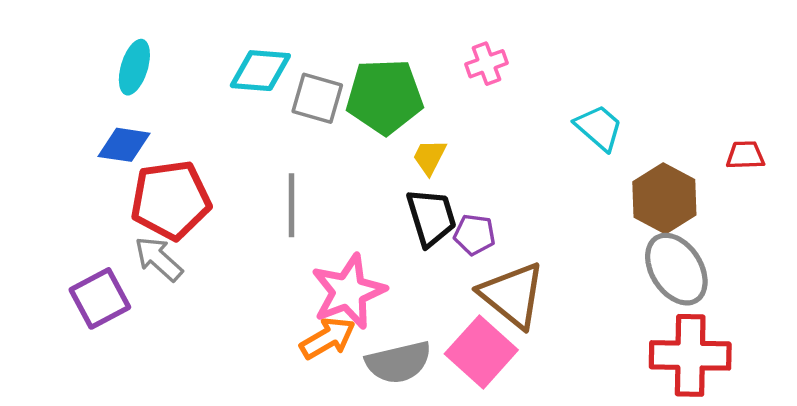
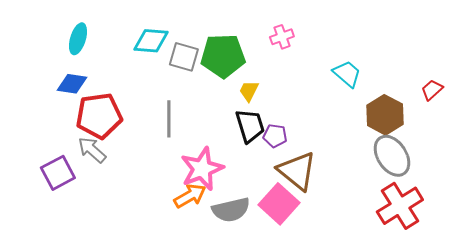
red trapezoid: (745, 155) -> (432, 90), turned -40
red cross: (690, 355) -> (400, 206), turned -33

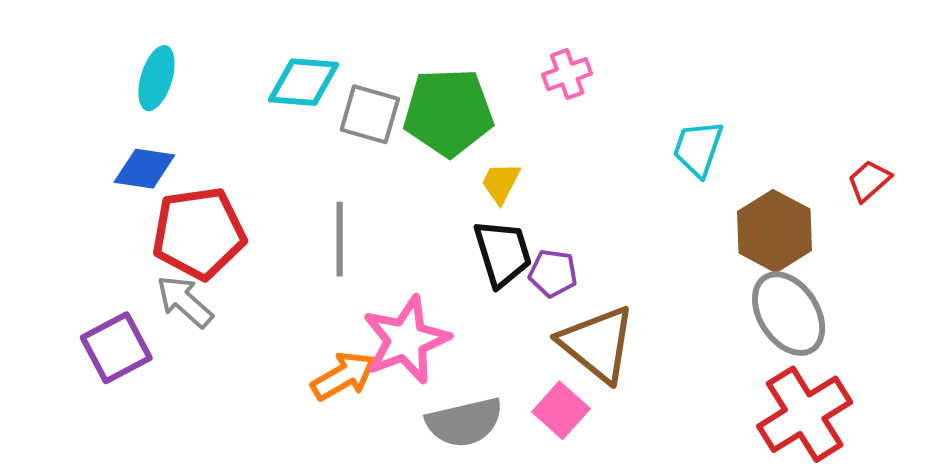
cyan trapezoid: (347, 74) -> (698, 149), turned -112
orange arrow: (190, 196) -> (344, 376), moved
pink square: (279, 204) -> (561, 410), size x0.7

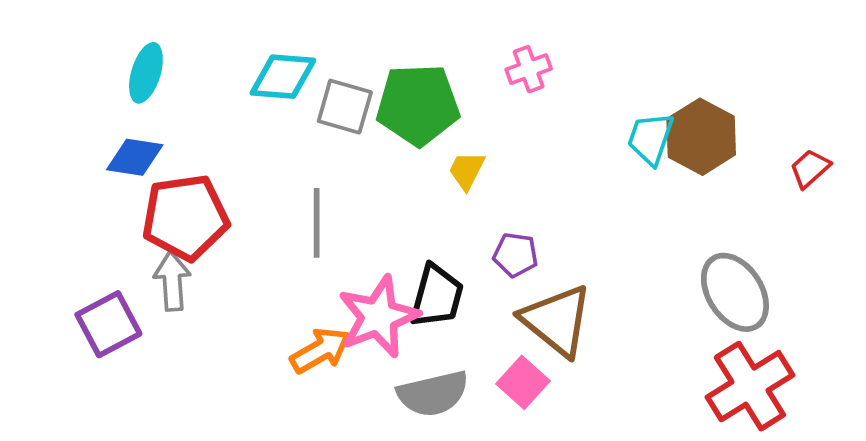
brown hexagon: (774, 231) -> (701, 137), moved
black trapezoid: (503, 253) -> (437, 296), moved, turned 32
gray arrow: (185, 301) -> (172, 281), turned 44

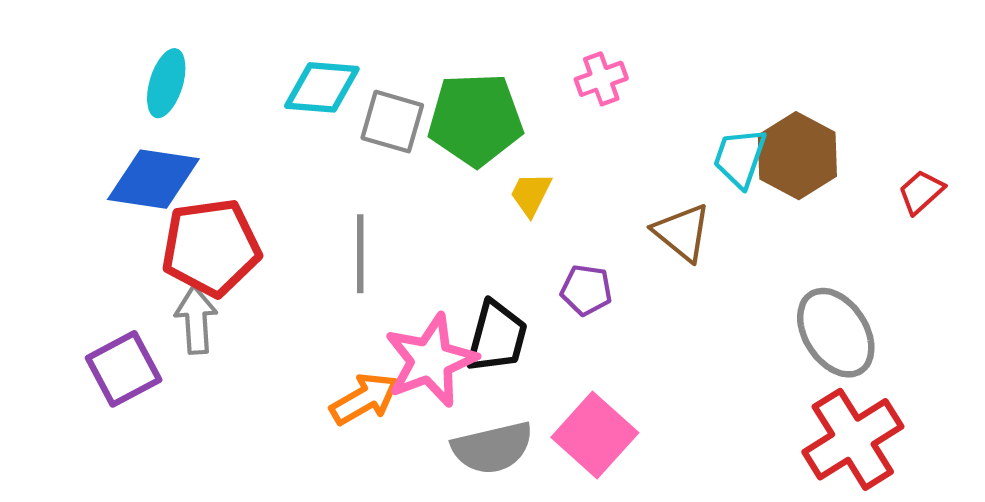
blue diamond: (135, 157) -> (153, 179), size x1.4
brown triangle: (557, 320) -> (682, 232), moved, size x0.7
pink square: (523, 382) -> (595, 435), size x1.4

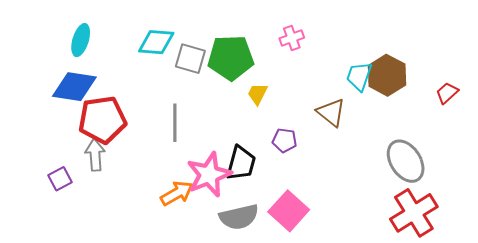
purple square: (124, 369) -> (60, 179), size x0.7

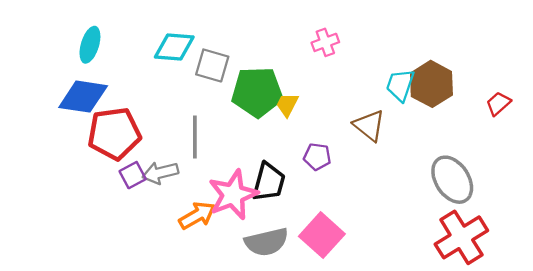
green pentagon: (231, 58) -> (257, 92), moved
gray arrow: (95, 155) -> (160, 173), moved, turned -100
purple square: (60, 179) -> (133, 175), moved

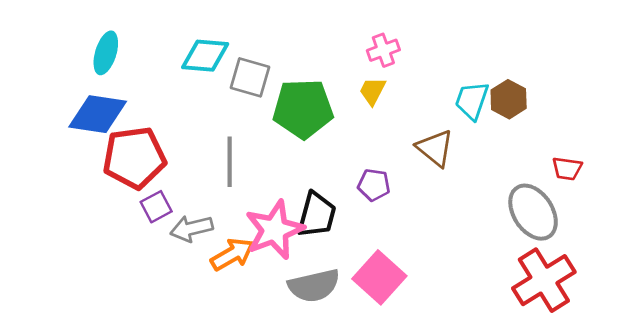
brown hexagon: (431, 84) -> (509, 99), size x0.7
red trapezoid: (498, 104) -> (567, 169), moved, turned -130
yellow trapezoid: (287, 105) -> (372, 91), moved
gray arrow: (160, 173) -> (192, 228), moved

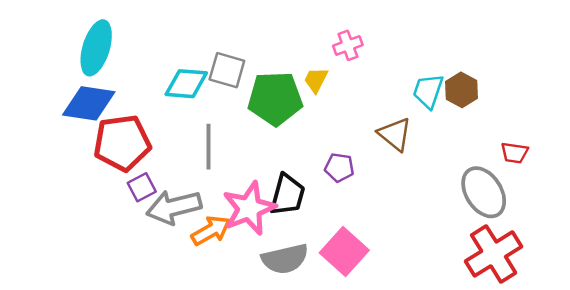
cyan ellipse: (106, 53) -> (96, 48), size x1.4
cyan diamond: (205, 56) -> (186, 84), moved
yellow trapezoid: (372, 91) -> (316, 80), moved
gray arrow: (192, 228) -> (174, 207), size x1.4

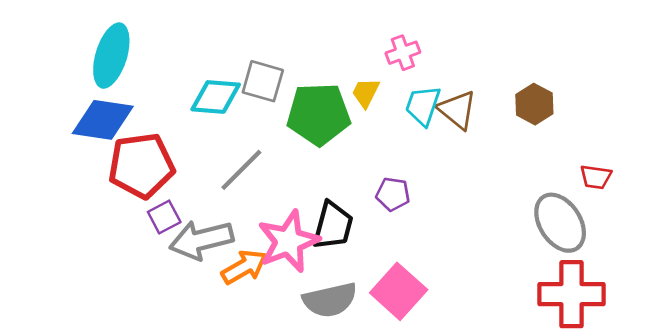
cyan trapezoid: (428, 91) -> (423, 106), moved
brown triangle: (395, 134) -> (457, 110), moved
gray line: (208, 147) -> (241, 170), turned 45
red cross: (494, 254) -> (571, 294), turned 32

